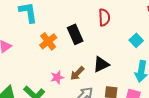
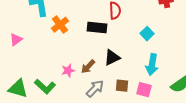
black rectangle: (75, 34) -> (97, 28), moved, turned -60
orange cross: (48, 41) -> (60, 25), moved

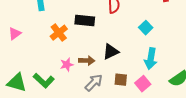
orange cross: (60, 25) -> (59, 33), moved
black rectangle: (97, 28) -> (85, 21), moved
brown arrow: (88, 67) -> (87, 61), turned -133
pink square: (144, 90) -> (143, 84), turned 35

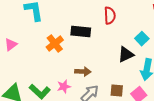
black triangle: (111, 52) -> (126, 55), moved
pink star: (67, 65) -> (64, 87), moved

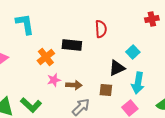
pink star: (64, 87) -> (54, 80), moved
brown square: (117, 91) -> (106, 90), moved

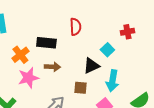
red cross: (152, 19) -> (127, 32), moved
pink star: (54, 80) -> (28, 78), size x1.5
brown arrow: (74, 85) -> (52, 67), moved

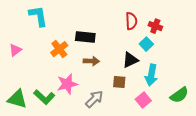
red semicircle: (75, 27) -> (131, 21), moved
red cross: (127, 32) -> (155, 26), moved, turned 32
pink star: (28, 78) -> (67, 84), moved

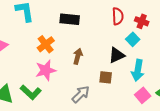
black rectangle: (85, 37) -> (70, 19), moved
brown arrow: (91, 61) -> (78, 56), turned -77
pink star: (67, 84) -> (46, 70), moved
pink square: (143, 100) -> (143, 95), moved

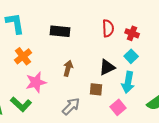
cyan square: (133, 39) -> (131, 56), moved
orange cross: (46, 44) -> (23, 56), moved
pink square: (143, 95) -> (118, 107), moved

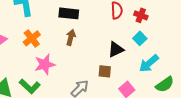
brown arrow: (68, 68) -> (71, 37), moved
cyan arrow: (128, 82) -> (149, 63), moved, turned 40

